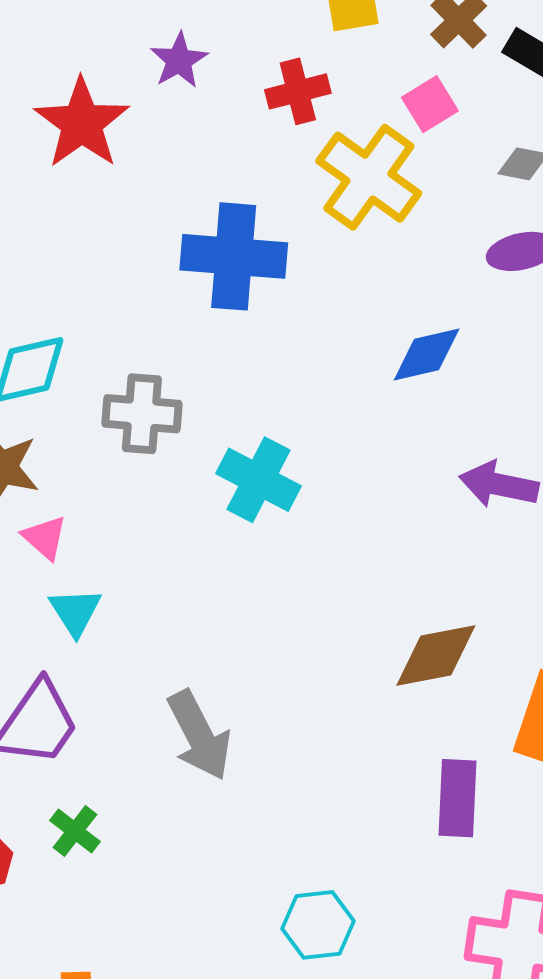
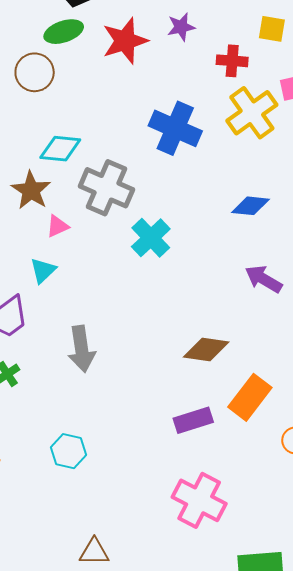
gray cross: (142, 414) -> (106, 188), size x1.4
pink triangle: (45, 537) -> (57, 226), moved, turned 35
purple rectangle: (457, 798) -> (193, 420), turned 51
cyan hexagon: (318, 925) -> (68, 451), moved

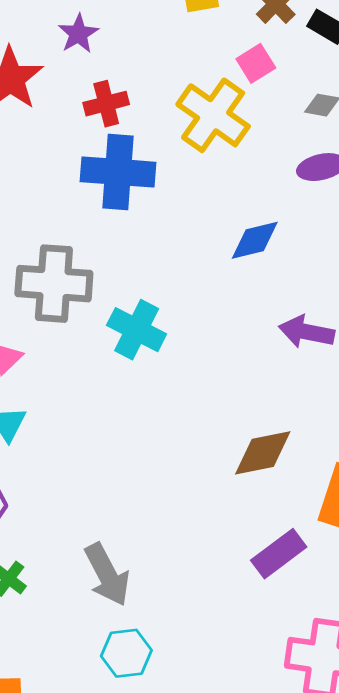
red cross: (232, 61) -> (106, 104), moved
gray arrow: (82, 349) -> (107, 575), moved

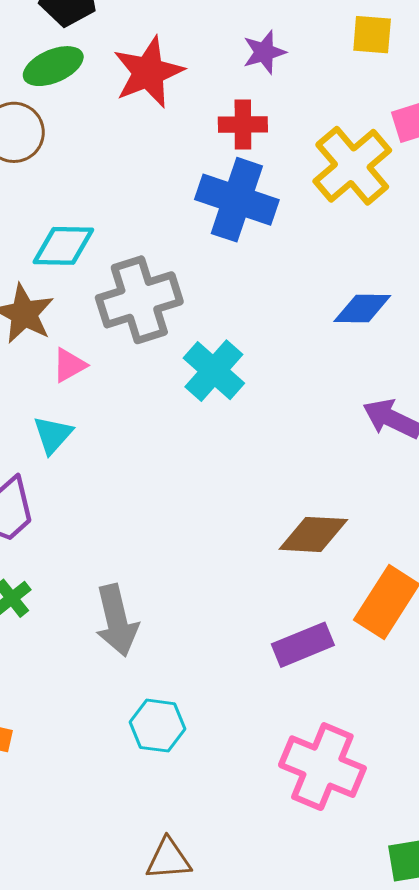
purple star: (78, 34) -> (264, 52), moved
gray cross: (54, 284) -> (139, 300), turned -36
cyan hexagon: (126, 653) -> (158, 726), moved

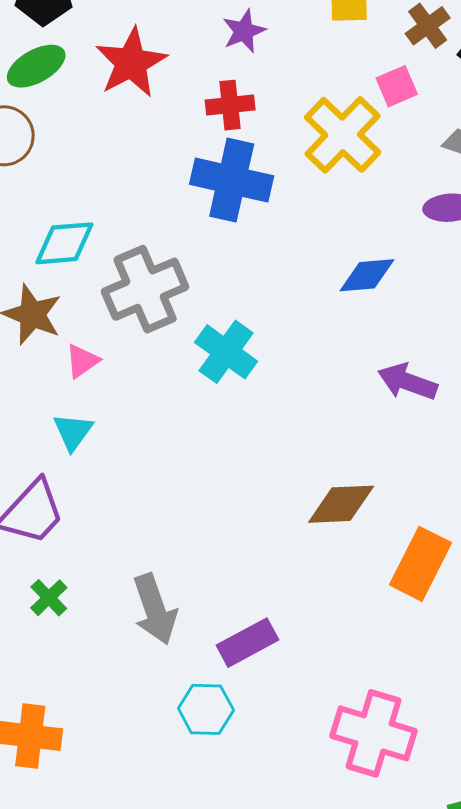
purple rectangle: (303, 645) -> (247, 643), moved

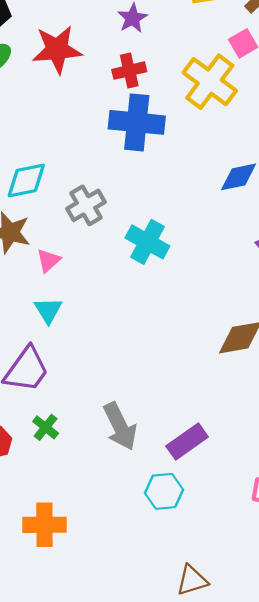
red star: (131, 63) -> (57, 50), turned 30
gray cross: (145, 289) -> (86, 205), size x0.7

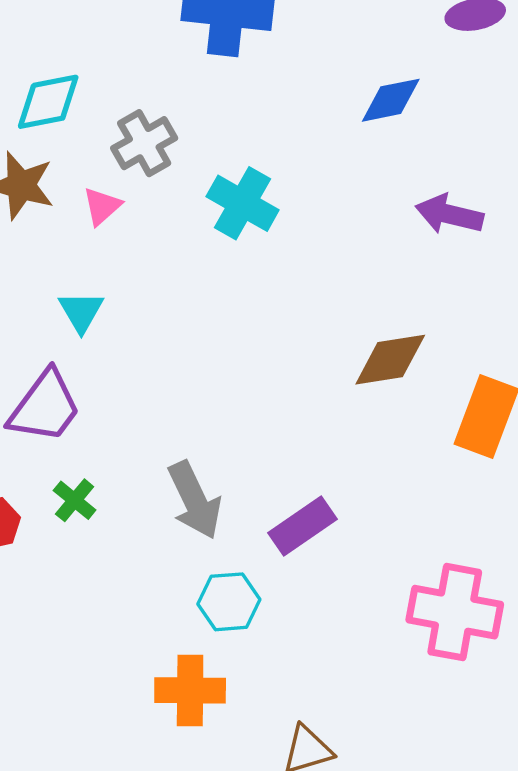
pink triangle: (49, 260) -> (102, 206), moved
cyan hexagon: (164, 491) -> (229, 602), moved
orange cross: (44, 525) -> (190, 690), moved

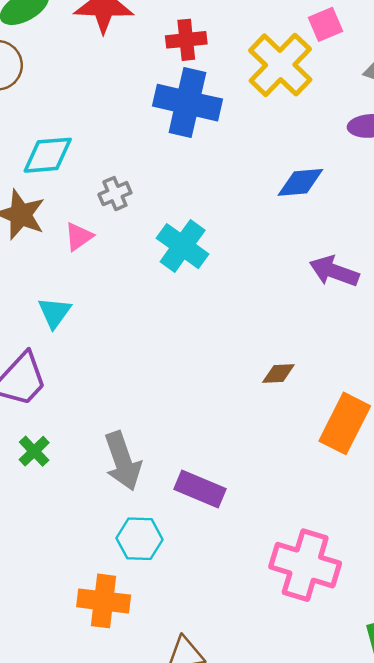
gray cross: (144, 143) -> (115, 194), size x0.7
brown diamond: (390, 360) -> (278, 374), size x0.6
purple rectangle: (302, 526) -> (200, 489), turned 51

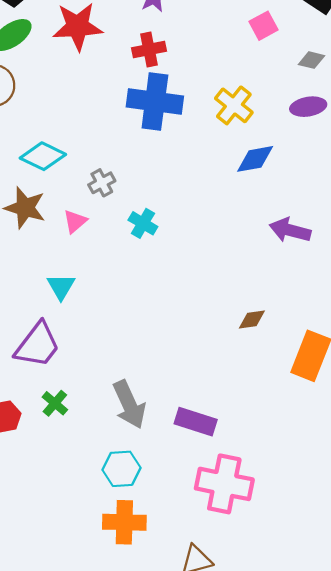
yellow cross: (280, 65) -> (234, 105), moved, size x0.7
cyan diamond: (48, 155) -> (43, 156), turned 36
cyan cross: (183, 246) -> (143, 223), moved, size x0.7
cyan hexagon: (140, 539) -> (121, 469), moved
pink cross: (305, 565) -> (224, 484), moved

